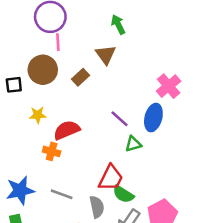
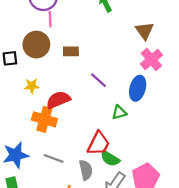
brown triangle: (106, 55) -> (145, 31), moved
brown rectangle: (80, 77) -> (71, 51), turned 42
purple line: (119, 119) -> (98, 80), moved
orange cross: (52, 151) -> (44, 119), size x1.5

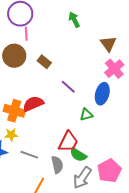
brown rectangle: (71, 51) -> (44, 62), turned 40
yellow star: (32, 86) -> (11, 135), moved
orange cross: (44, 119) -> (14, 111), moved

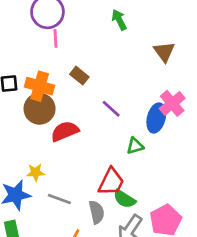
brown circle: (14, 56) -> (40, 109), moved
pink cross: (114, 69) -> (172, 103), moved
orange cross: (14, 111) -> (40, 86), moved

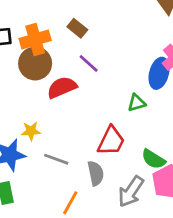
orange cross: (40, 86) -> (35, 40), turned -32
purple line: (111, 109) -> (89, 63), moved
green semicircle: (124, 199) -> (153, 159), moved

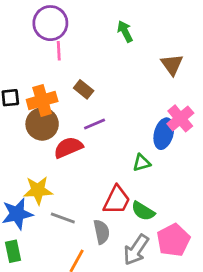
purple line: (89, 63) -> (95, 124), turned -65
yellow star: (31, 131) -> (38, 190), size x1.5
green semicircle: (153, 159) -> (143, 211), moved

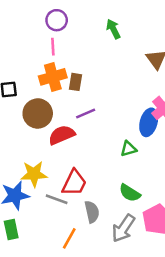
purple circle: (50, 23) -> (57, 20), moved, size x0.7
brown rectangle: (84, 89) -> (76, 82), turned 60
orange cross: (42, 100) -> (53, 77), moved
red trapezoid: (117, 200) -> (74, 183), moved

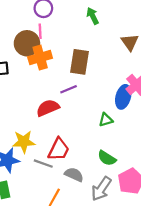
brown rectangle: (76, 82) -> (79, 62), moved, size x1.6
brown circle: (38, 113) -> (27, 43), moved
gray semicircle: (92, 212) -> (74, 175), turned -54

